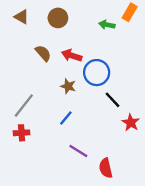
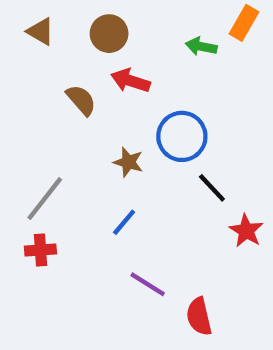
red arrow: (72, 55) -> (130, 81), moved

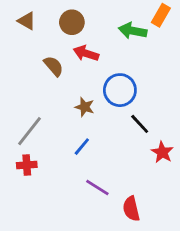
green arrow: (201, 46) -> (133, 31), size x1.4

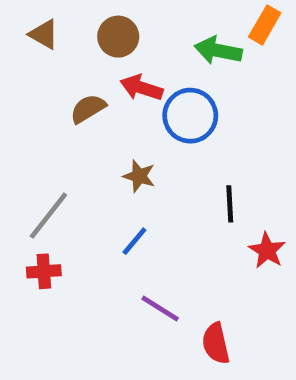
brown semicircle: (54, 66) -> (88, 109), turned -80
blue circle: (120, 90) -> (190, 116), moved
black line: (140, 124) -> (230, 204), turned 40

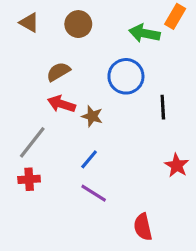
red arrow: (141, 88) -> (61, 104), moved
black line: (230, 204) -> (163, 107), moved
purple line: (160, 309) -> (94, 193), moved

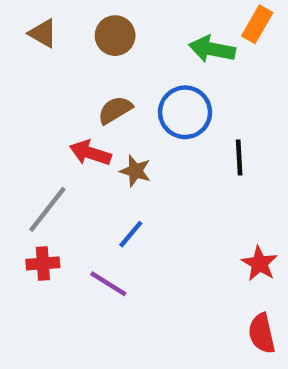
brown semicircle: (58, 72) -> (115, 110), moved
red star: (177, 165) -> (259, 263), moved
purple line: (94, 193) -> (108, 284), moved
red semicircle: (143, 227) -> (262, 333), moved

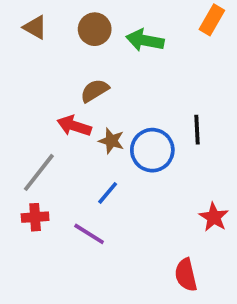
green arrow: (212, 49) -> (145, 40), moved
blue circle: (185, 112) -> (152, 150), moved
red semicircle: (262, 333) -> (186, 275), moved

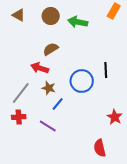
brown star: (111, 141) -> (49, 88), moved

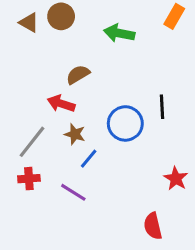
brown circle: (51, 16) -> (61, 16), moved

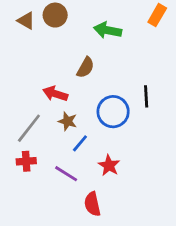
brown semicircle: (78, 75) -> (85, 67), moved, turned 150
red star: (176, 179) -> (109, 165), moved
red semicircle: (153, 226) -> (92, 204), moved

